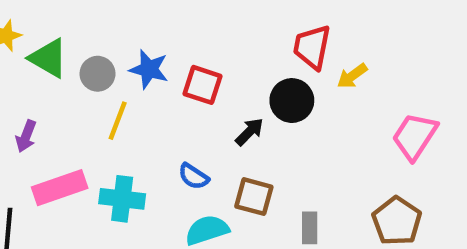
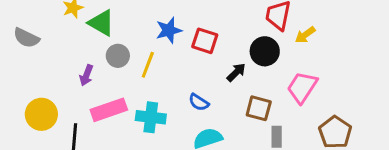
blue star: (149, 69) -> (169, 30), turned -30
gray circle: (98, 74) -> (118, 56), moved
pink trapezoid: (415, 136) -> (302, 87), moved
brown square: (254, 197) -> (259, 108), moved

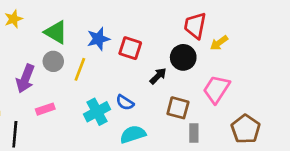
green triangle: (101, 23) -> (56, 32), moved
purple arrow: (86, 75) -> (25, 79), size x1.5
pink rectangle: (109, 110) -> (45, 109), size x0.6
cyan cross: (151, 117) -> (97, 112), moved, turned -35

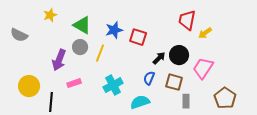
black circle: (183, 57) -> (179, 55), moved
blue semicircle: (125, 102) -> (149, 78), moved, turned 80

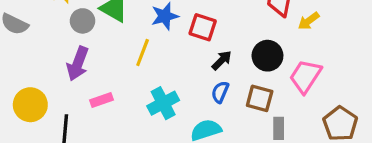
gray circle: (80, 47) -> (82, 21), moved
black arrow: (159, 58) -> (222, 60), moved

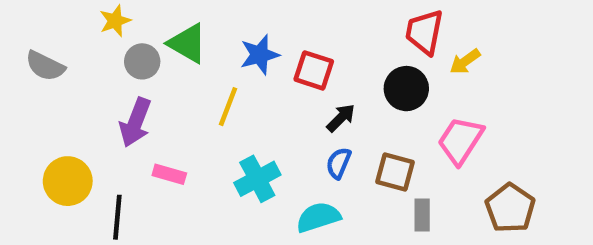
black circle: (267, 56) -> (406, 89), moved
pink rectangle: (101, 100) -> (169, 174), turned 35

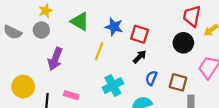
blue star: (260, 55) -> (114, 27), turned 30
gray circle: (142, 61) -> (41, 30), moved
black arrow: (341, 118) -> (140, 57), moved
pink rectangle: (169, 174) -> (71, 95), moved

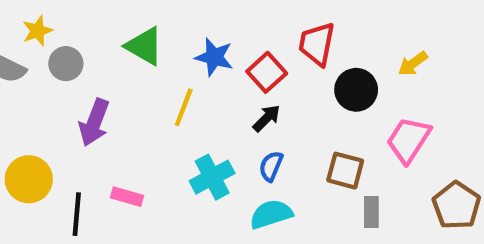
yellow star: (46, 11) -> (37, 31), moved
red trapezoid: (192, 16) -> (317, 44), moved
red square: (140, 34) -> (267, 72), turned 30
blue semicircle: (151, 78) -> (271, 166), moved

